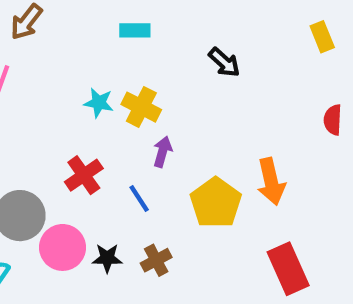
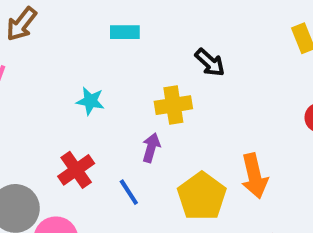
yellow cross: (141, 107) -> (173, 105), moved, turned -36

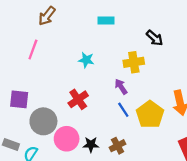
purple arrow: (151, 148) -> (121, 87), turned -49
blue line: (129, 192) -> (123, 110), moved

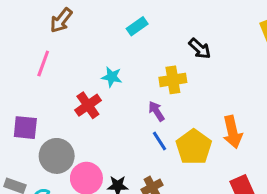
cyan rectangle: (106, 21) -> (137, 26), turned -35
red cross: (78, 99) -> (88, 105), moved

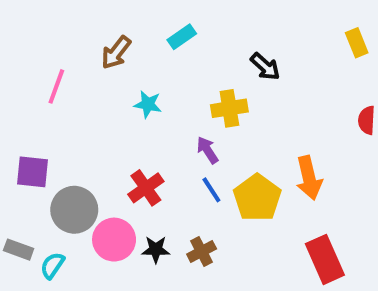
brown arrow: (61, 20) -> (116, 53), moved
red cross: (88, 105) -> (146, 188), moved

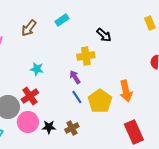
cyan star: (148, 104) -> (37, 69), moved
red cross: (146, 188) -> (30, 96), moved

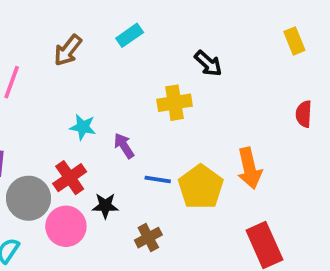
purple arrow: (75, 77) -> (124, 146), moved
blue line: (77, 97) -> (158, 180), turned -48
black star: (49, 127) -> (105, 206), moved

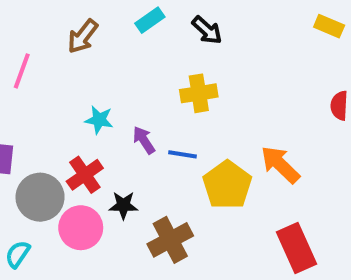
yellow rectangle: (294, 41) -> (329, 26), turned -45
black arrow: (208, 63) -> (207, 30), moved
orange arrow: (249, 168) -> (280, 165), turned 147
blue line: (158, 180) -> (183, 154), moved
brown cross: (148, 238) -> (170, 240), size x1.5

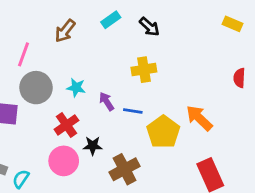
gray circle: (40, 197) -> (36, 88), moved

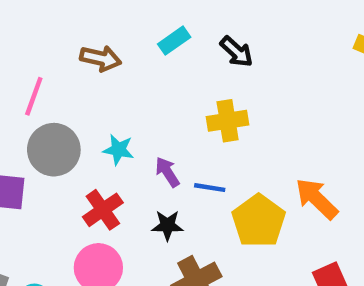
brown arrow: (65, 31) -> (101, 58), turned -115
black star: (93, 146) -> (167, 225), moved

